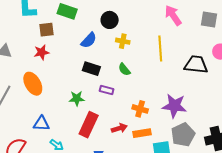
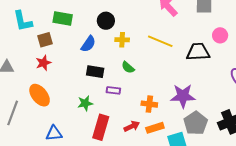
yellow line: (160, 48) -> (160, 41), turned -55

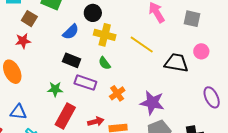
brown square: (45, 40) -> (29, 19), turned 35
yellow cross: (122, 40) -> (105, 35), size x1.5
purple rectangle: (113, 90) -> (85, 83), size x1.5
orange cross: (149, 104) -> (117, 93), moved, turned 35

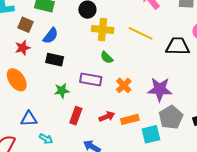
blue semicircle: (71, 32) -> (51, 36), moved
black rectangle: (72, 60) -> (55, 60), moved
red rectangle: (65, 116) -> (76, 116), size x0.7

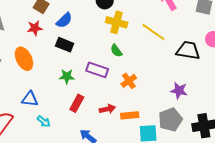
purple star: (160, 89) -> (179, 91), moved, size x0.7

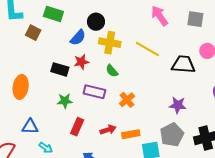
blue semicircle: (64, 20) -> (78, 38), moved
red star: (35, 28) -> (81, 62), moved
orange ellipse: (24, 59) -> (21, 87), turned 40

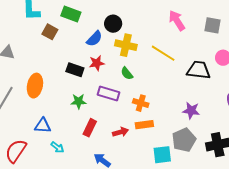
orange cross: (127, 100) -> (141, 103), turned -35
orange rectangle: (131, 134) -> (144, 125), moved

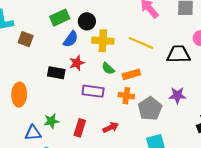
green rectangle: (71, 14) -> (60, 18), moved, turned -36
green star: (79, 101) -> (51, 121), moved
orange rectangle: (144, 125) -> (131, 74), moved
gray pentagon: (184, 140) -> (150, 109), moved

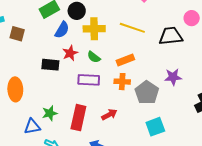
green semicircle: (108, 68) -> (94, 57), moved
red rectangle: (80, 128) -> (78, 118), size x1.4

